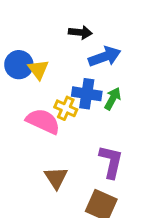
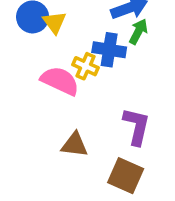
green arrow: (113, 99) -> (138, 32), moved
brown triangle: (56, 178) -> (75, 145), turned -50

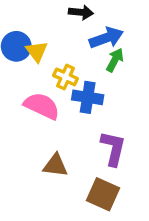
blue cross: (109, 50) -> (88, 97), moved
yellow cross: (85, 66) -> (66, 77), moved

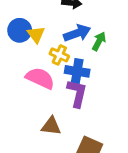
blue arrow: (106, 38) -> (77, 33), moved
purple L-shape: (113, 148) -> (77, 93), moved

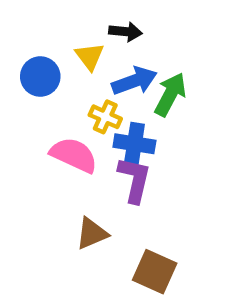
yellow triangle: (36, 34) -> (90, 56), moved
green arrow: (99, 41) -> (170, 94), size x1.4
brown triangle: (51, 126) -> (92, 233), turned -30

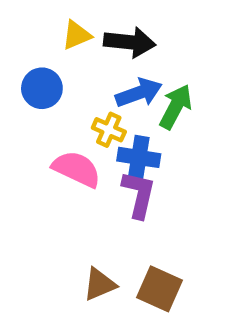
black arrow: (125, 32) -> (130, 42), size x1.5
yellow triangle: (90, 56) -> (77, 35), moved, turned 44
brown triangle: (92, 233) -> (100, 284), moved

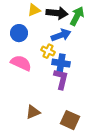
green arrow: (176, 107) -> (77, 16), moved
pink semicircle: (77, 169) -> (21, 63), moved
brown triangle: (100, 284) -> (33, 112), moved

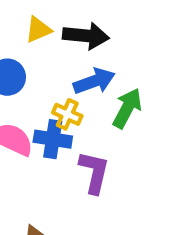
green arrow: (77, 16) -> (127, 108), moved
blue cross: (61, 63) -> (53, 139), moved

